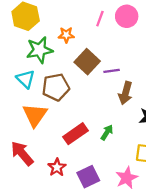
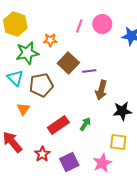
orange triangle: (35, 115) -> (23, 109), size x0.6

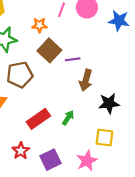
orange star: (50, 40) -> (40, 25), moved

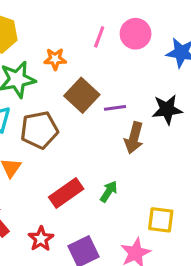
orange star: (40, 25) -> (55, 59), moved
black star: (109, 103) -> (167, 109), moved

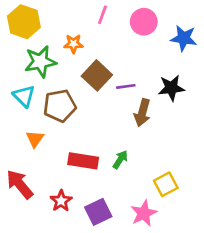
pink line: (99, 37) -> (102, 15), moved
red rectangle: (66, 193) -> (83, 161), turned 44
yellow square: (161, 220) -> (166, 184), turned -35

